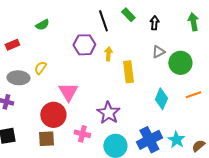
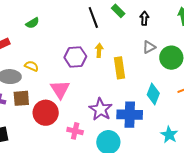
purple hexagon: (84, 45) -> (75, 57), moved
yellow semicircle: (40, 68) -> (31, 66), turned 80
brown square: (46, 139) -> (21, 98), moved
blue cross: (149, 140) -> (130, 115), moved, turned 30

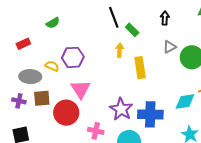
green rectangle: (118, 11) -> (132, 30), moved
purple hexagon: (75, 57) -> (73, 57), moved
cyan diamond: (153, 94) -> (185, 101), moved, turned 60

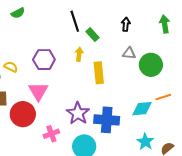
green semicircle: (53, 23) -> (18, 13), moved
gray triangle: (170, 47) -> (129, 53), turned 32
purple hexagon: (73, 57) -> (44, 60), moved
pink cross: (96, 131) -> (51, 134), turned -35

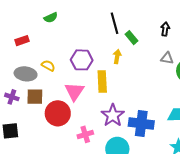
green semicircle: (18, 13) -> (51, 18), moved
yellow rectangle: (99, 73) -> (102, 82), moved

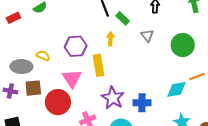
red rectangle: (22, 41) -> (13, 18), moved
gray triangle: (167, 58) -> (147, 35), moved, turned 48
blue cross: (141, 123) -> (142, 103), size x0.7

